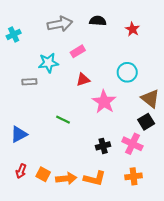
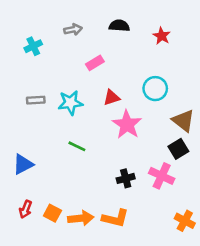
gray arrow: (60, 24) -> (73, 29), size x0.6
cyan cross: (14, 34) -> (33, 46), moved
cyan star: (48, 63) -> (70, 103), moved
red triangle: (83, 80) -> (112, 98), moved
orange cross: (134, 176) -> (185, 221), moved, turned 35

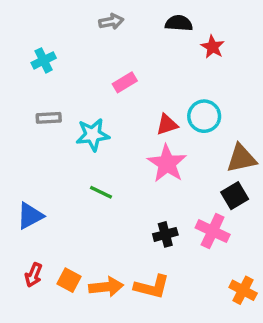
black semicircle: (119, 26) -> (179, 23), moved
gray arrow: (73, 29) -> (111, 22), moved
red triangle: (112, 98) -> (167, 125), moved
gray rectangle: (36, 100) -> (49, 118), moved
brown triangle: (183, 121) -> (241, 158), turned -50

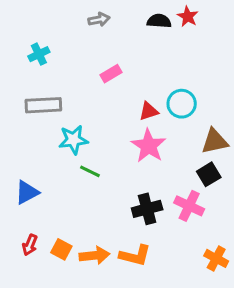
red star: (213, 47) -> (188, 17), moved
gray rectangle: (49, 118) -> (43, 105), size x1.6
cyan star: (93, 135) -> (73, 140), moved
black cross: (165, 234) -> (147, 209), size x1.4

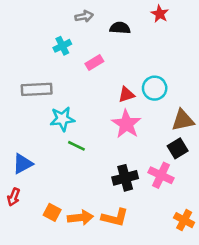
black semicircle: (159, 21) -> (120, 28), moved
cyan cross: (39, 54) -> (62, 46), moved
red arrow: (30, 245) -> (14, 197), moved

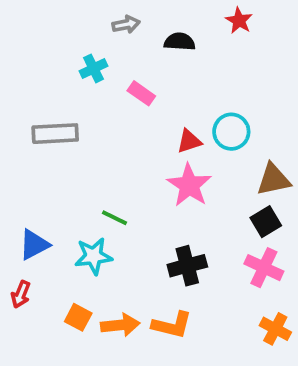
pink rectangle: (94, 62) -> (141, 93), turned 66
cyan star: (62, 119) -> (93, 256), moved
pink cross: (161, 175) -> (264, 268), moved

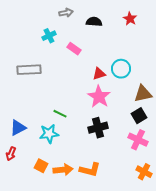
red star: (239, 21) -> (130, 19), moved
black cross: (187, 266) -> (98, 128), moved

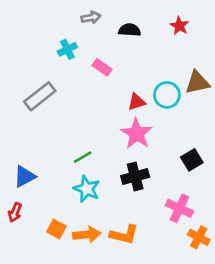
gray rectangle: (29, 70) -> (40, 96), turned -35
brown triangle: (143, 94) -> (197, 82), moved
green line: (60, 114) -> (83, 157), turned -56
cyan star: (49, 134) -> (87, 189), moved, turned 30
pink cross: (138, 140) -> (179, 208), moved

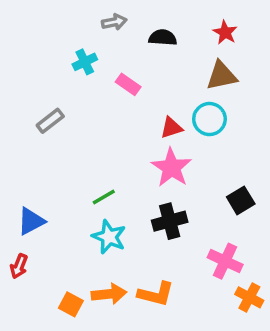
brown triangle: (197, 82) -> (222, 76), moved
gray rectangle: (40, 96) -> (50, 121), size x0.7
orange square: (56, 229) -> (71, 304), moved

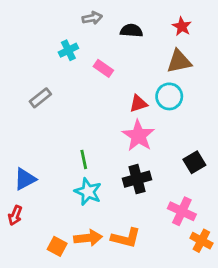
green line: (104, 197) -> (84, 159), turned -72

